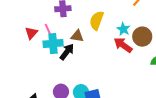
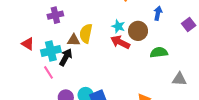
yellow semicircle: (97, 20) -> (86, 33), moved
pink line: (48, 30) -> (49, 72), moved
red triangle: (31, 33) -> (28, 44), turned -32

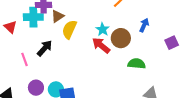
brown triangle: (74, 40) -> (58, 16), moved, turned -48
cyan cross: (51, 51) -> (33, 17), moved

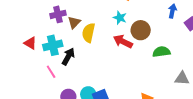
cyan cross: (33, 17) -> (53, 45), moved
blue arrow: (144, 25) -> (172, 11), moved
cyan star: (103, 29) -> (120, 18), moved

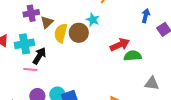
brown circle: (141, 30) -> (79, 33), moved
red arrow: (123, 42) -> (120, 45), moved, turned 126
pink line: (51, 72) -> (30, 69), moved, turned -56

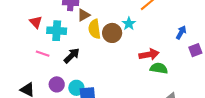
yellow semicircle: (61, 33) -> (94, 29), turned -36
black arrow: (39, 56) -> (72, 56), moved
pink line: (30, 69) -> (43, 54), moved

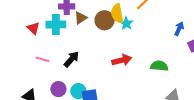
yellow semicircle: (94, 29) -> (117, 14), moved
cyan cross: (57, 31) -> (56, 24), moved
brown circle: (112, 33) -> (105, 20), moved
red arrow: (149, 54) -> (122, 60), moved

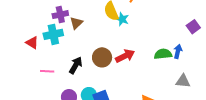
brown circle: (105, 20) -> (102, 57), moved
blue arrow: (179, 29) -> (178, 51), moved

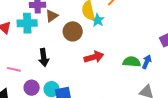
brown circle: (102, 57) -> (73, 31), moved
black arrow: (76, 65) -> (44, 57), turned 132
pink line: (47, 71) -> (14, 69), moved

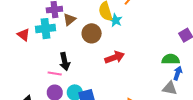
green semicircle: (132, 62) -> (171, 59), moved
blue arrow: (147, 62) -> (178, 73), moved
pink line: (14, 69) -> (55, 74), moved

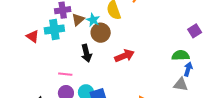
cyan star: (115, 20) -> (93, 20), moved
black arrow: (65, 62) -> (86, 53), moved

